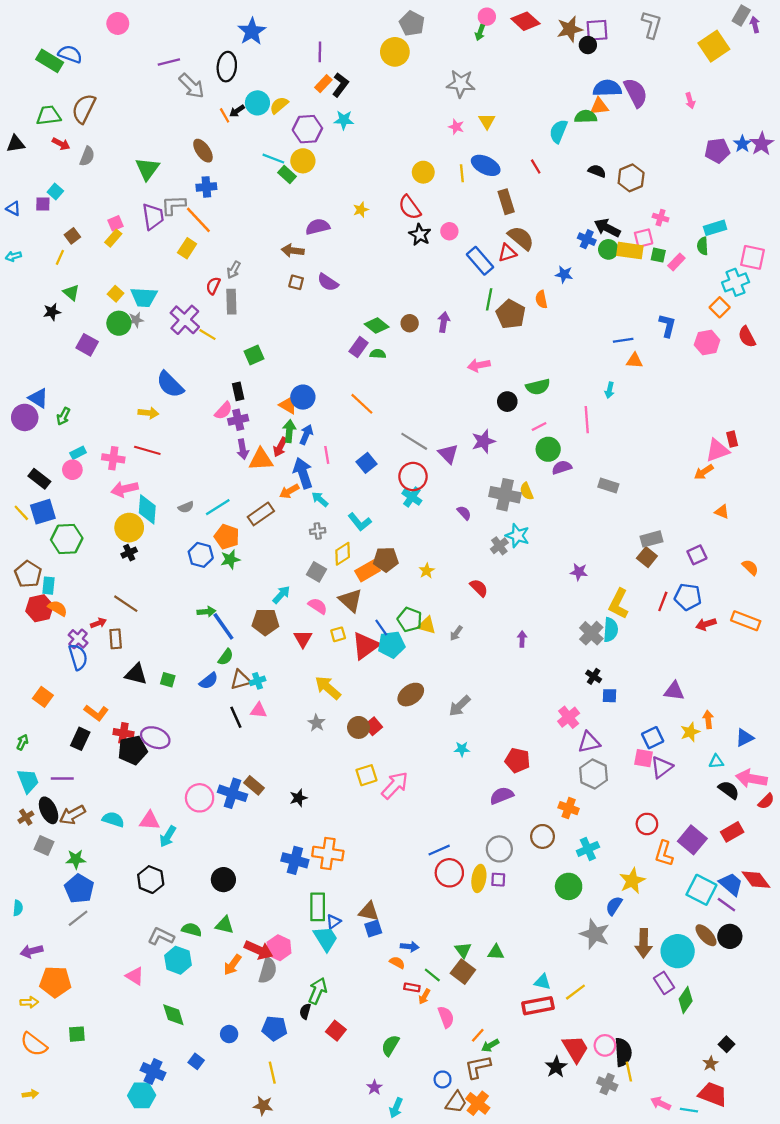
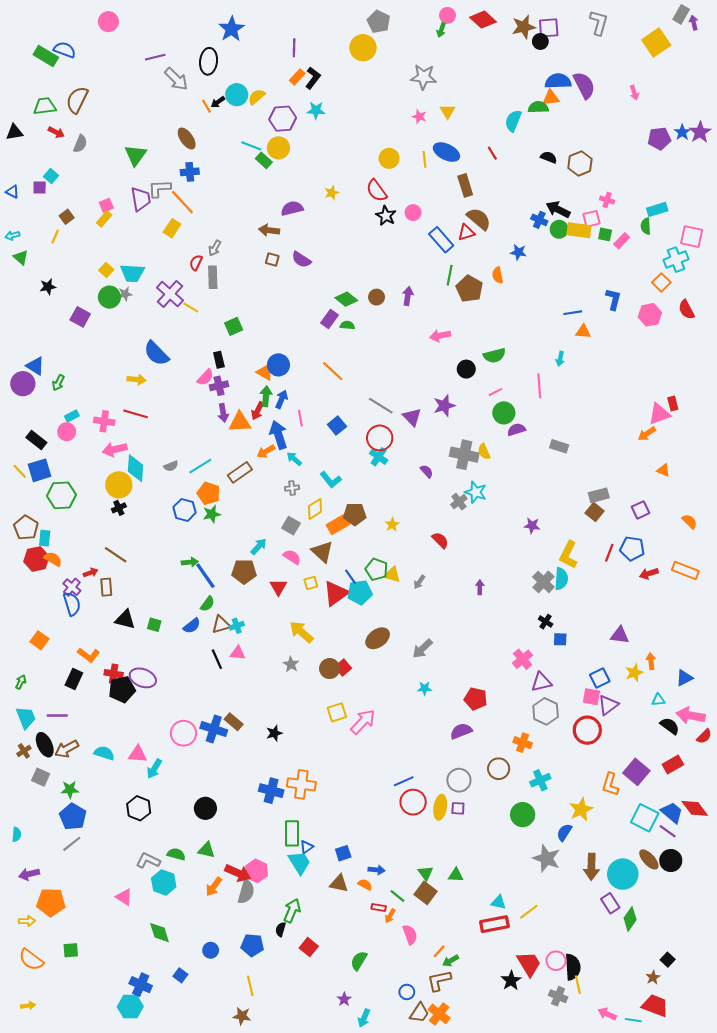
green triangle: (71, 293) -> (21, 257), moved
red circle: (647, 824) -> (587, 730), moved, size x1.4
brown triangle: (369, 911) -> (339, 883), moved

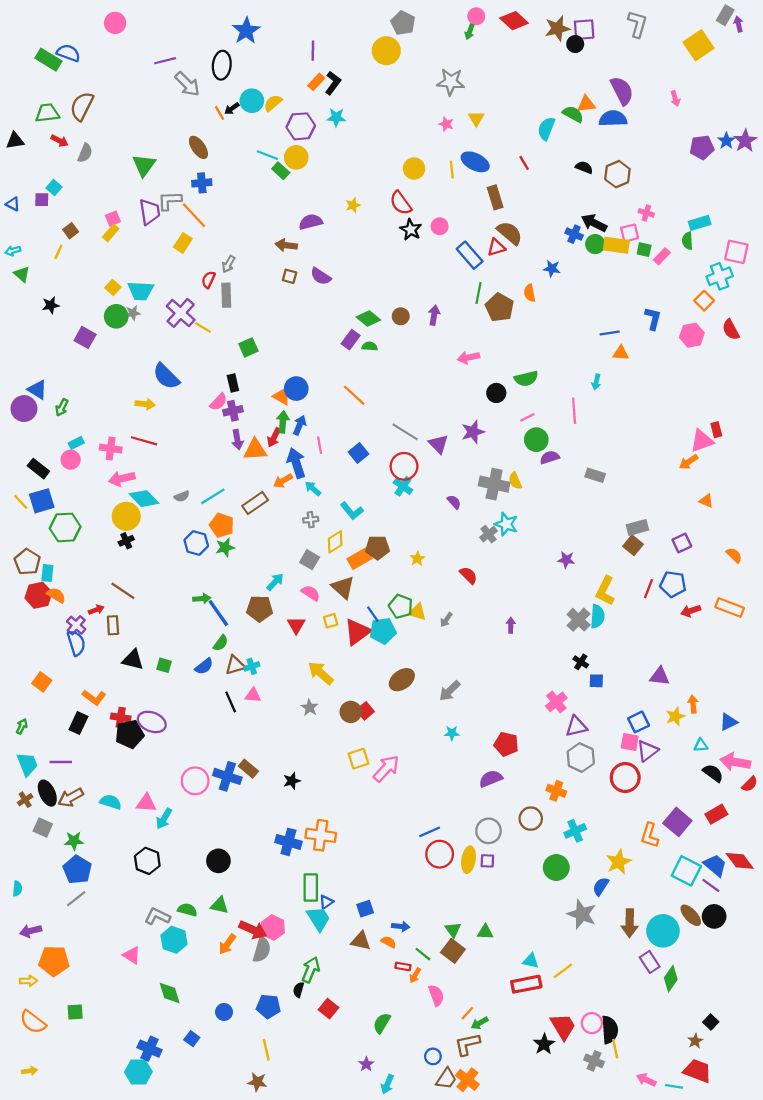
blue semicircle: (558, 81) -> (613, 118), moved
green semicircle: (538, 107) -> (573, 114), turned 30
cyan diamond: (136, 468) -> (144, 499), turned -48

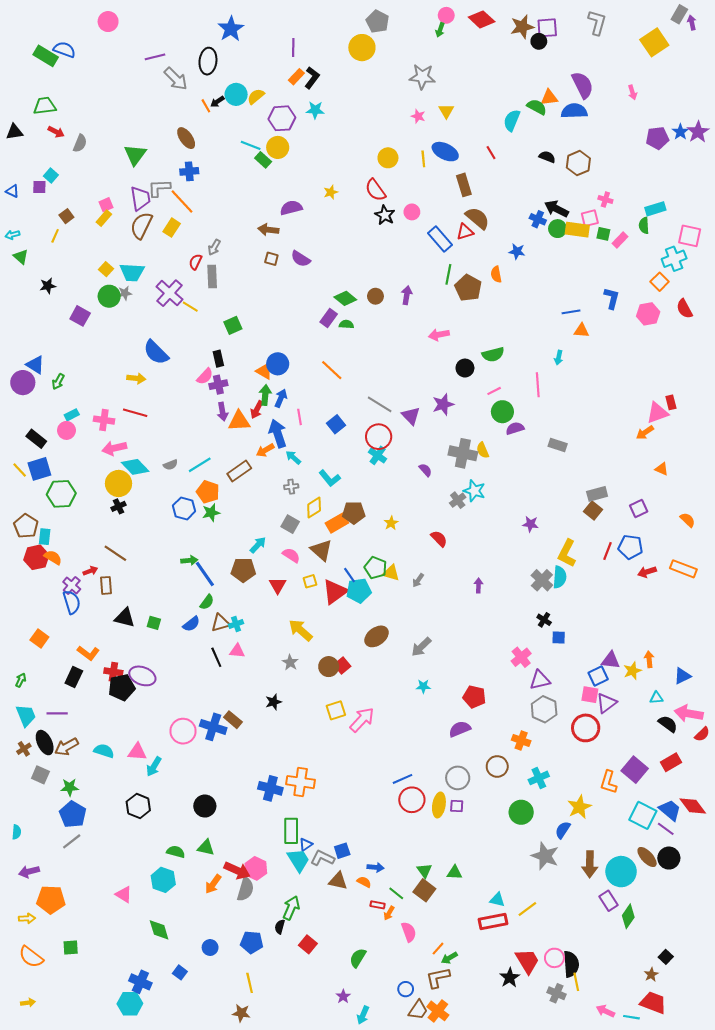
brown semicircle: (82, 106) -> (141, 225), moved
purple triangle: (660, 676) -> (611, 660), moved
black star: (292, 781) -> (274, 702), moved
gray L-shape: (157, 916) -> (322, 858), moved

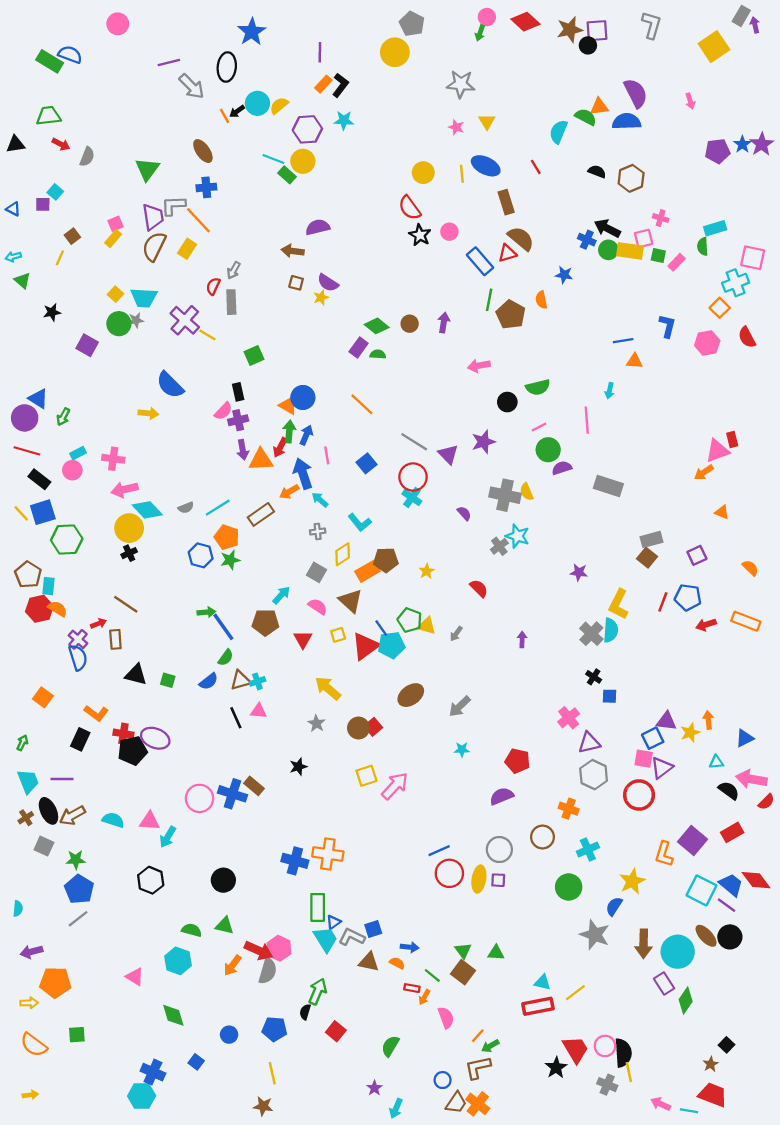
yellow star: (331, 192) -> (321, 298), moved
red line: (135, 413) -> (27, 451), moved
gray rectangle: (558, 445) -> (608, 486), size x1.4

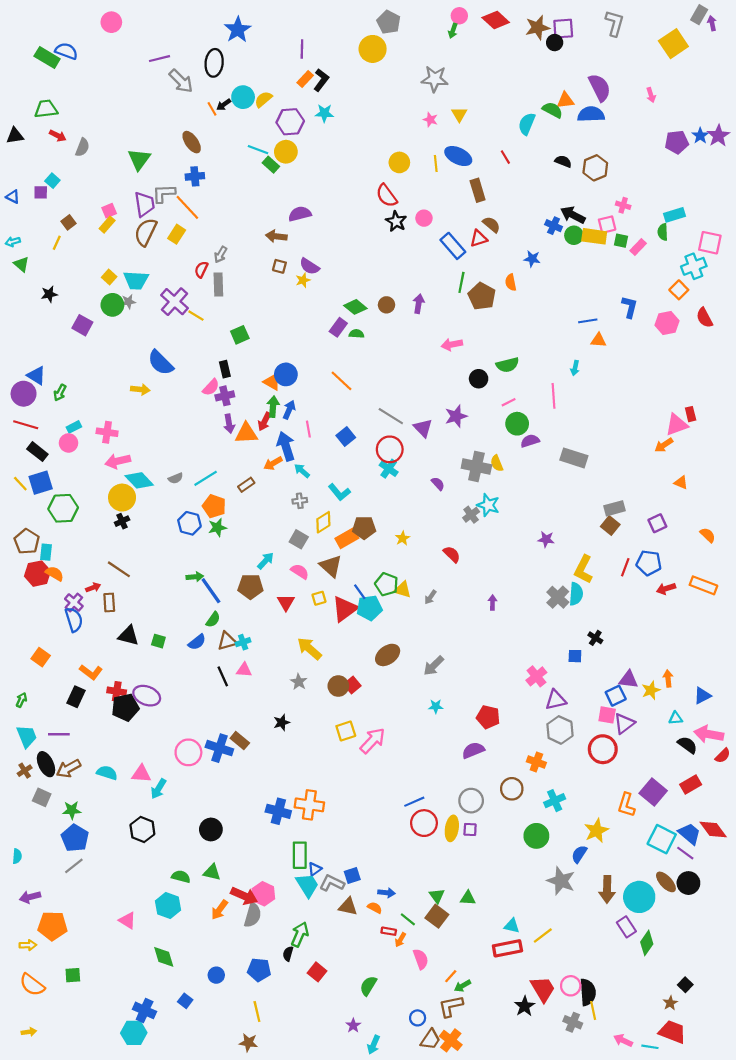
brown semicircle: (521, 238) -> (491, 225), size x0.7
brown rectangle: (261, 514) -> (246, 485), size x0.7
black cross: (594, 677) -> (595, 638), moved

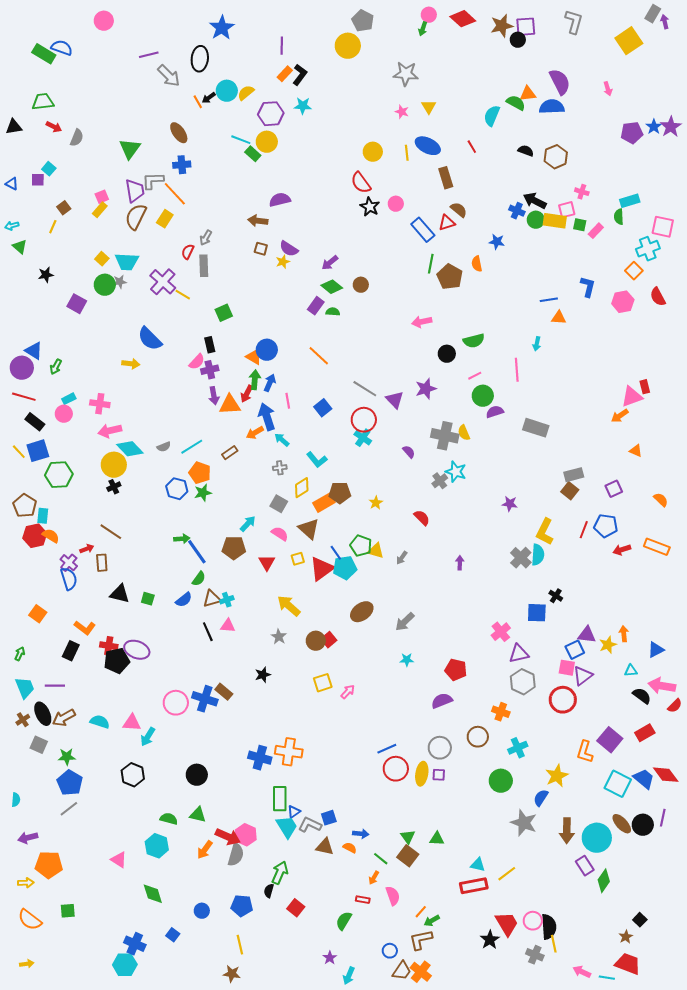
purple arrow: (419, 304) -> (330, 263), moved, turned -138
blue square: (575, 656) -> (537, 613), size x1.5
pink arrow: (373, 741) -> (348, 692), size x0.6
purple line: (685, 853) -> (663, 818), moved, turned 66
red rectangle: (389, 931) -> (363, 900), moved

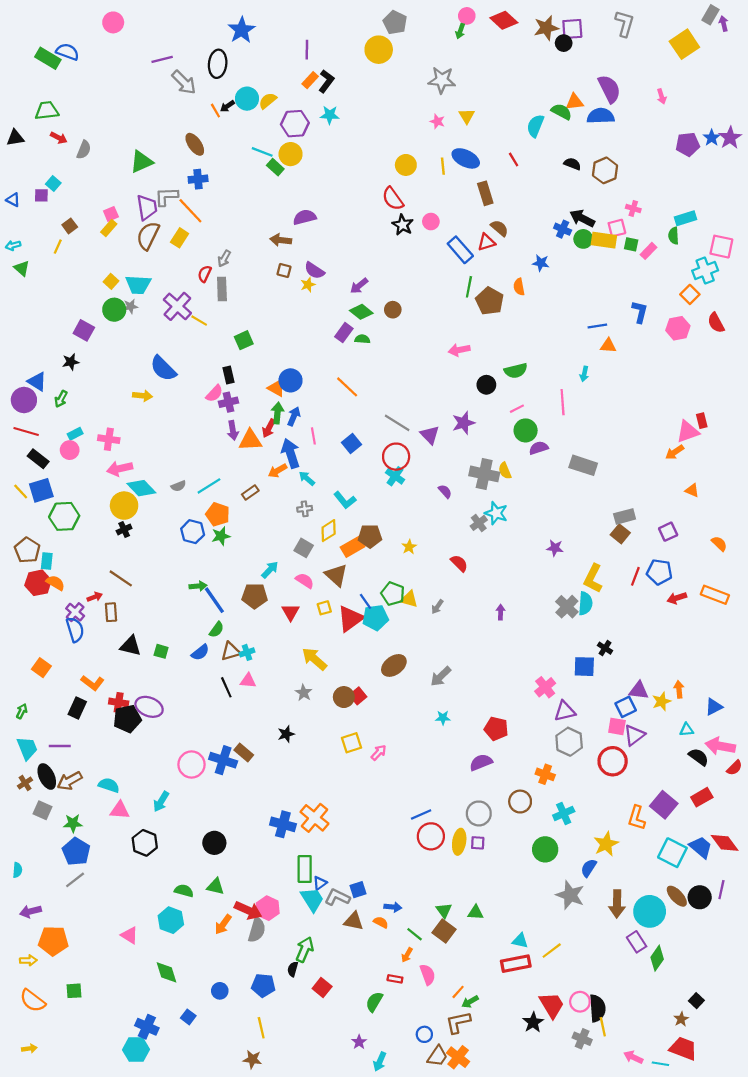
green triangle: (130, 149) -> (141, 162), turned 30
black star: (46, 275) -> (71, 362), moved
pink triangle: (132, 723) -> (120, 810), moved
orange cross: (289, 752) -> (314, 818), turned 32

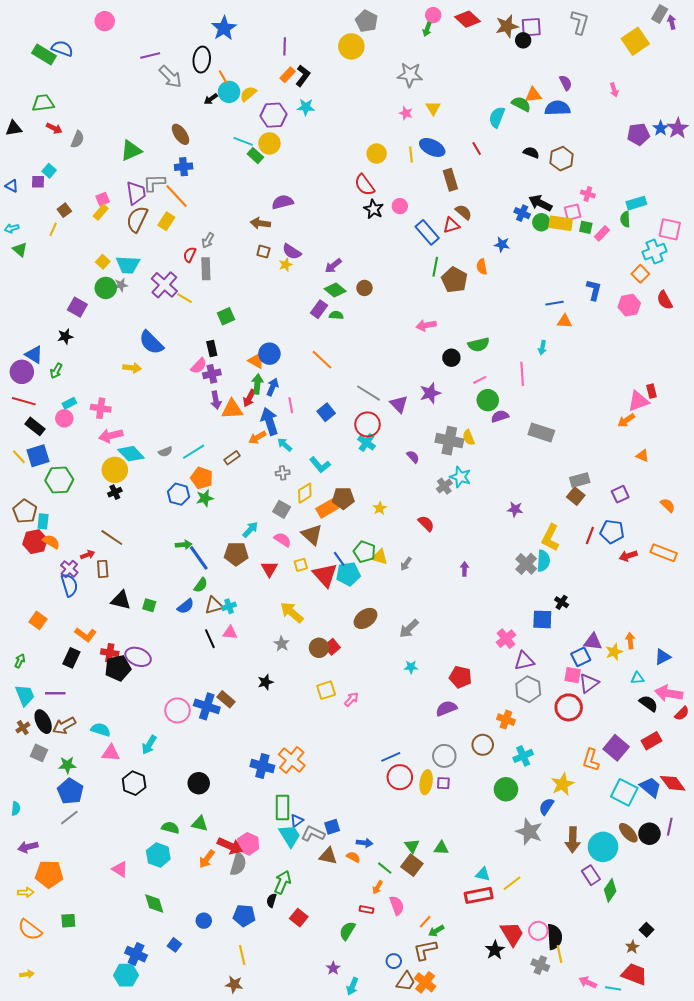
purple semicircle: (609, 89) -> (566, 83), size x0.6
orange line: (215, 111) -> (223, 77), moved
red triangle: (350, 619) -> (325, 575), turned -36

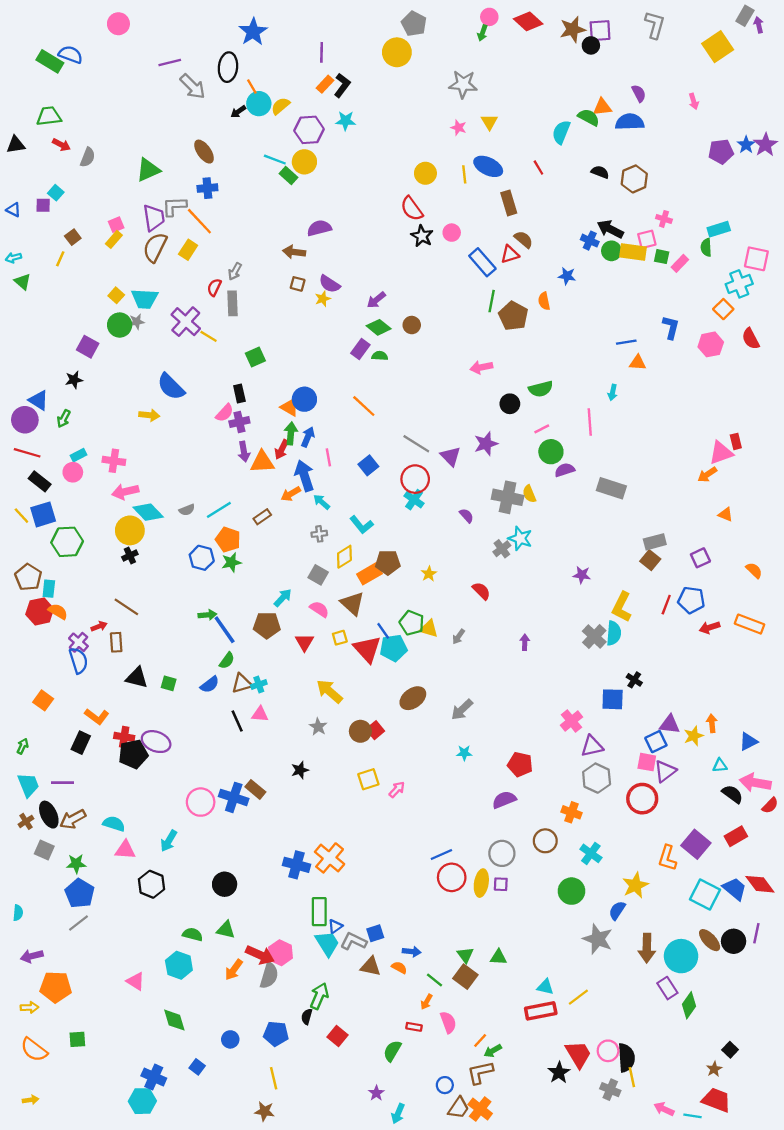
cyan cross: (523, 756) -> (591, 853), turned -30

